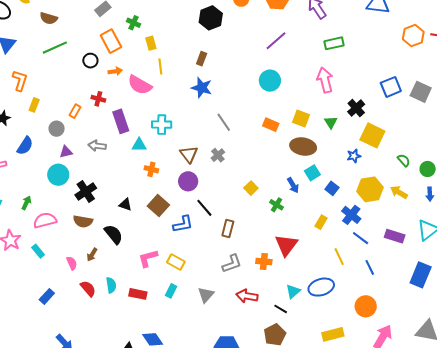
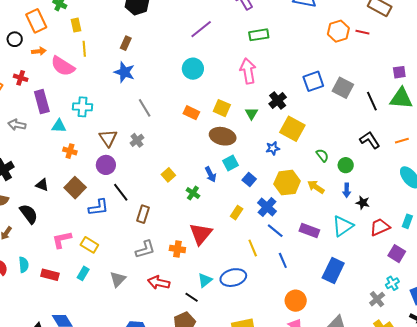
orange circle: (366, 306) -> (296, 301), moved

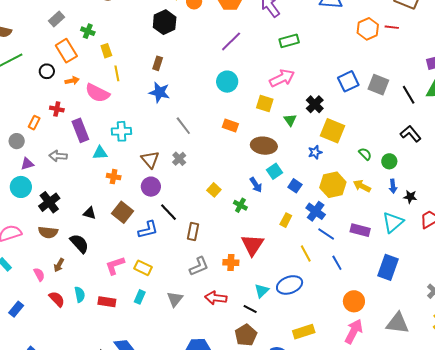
pink arrow: (248, 71) -> (282, 78), turned 80
yellow square: (222, 108) -> (265, 104), moved

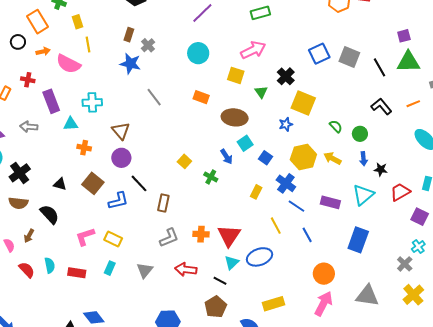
gray cross: (179, 159) -> (148, 45), moved
red triangle: (252, 245) -> (229, 236), moved

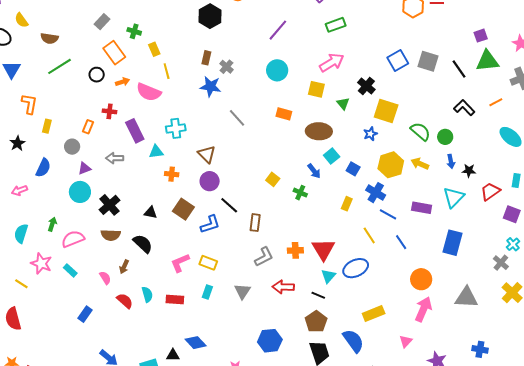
green semicircle: (336, 126) -> (420, 131), size x1.5

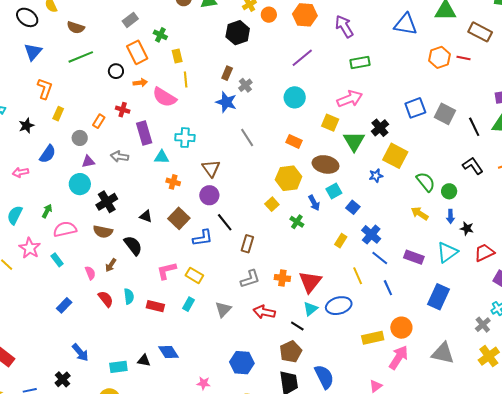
green triangle: (343, 104) -> (354, 141), size x1.6
yellow hexagon: (391, 165) -> (289, 178), moved
yellow rectangle: (374, 313) -> (373, 338), moved

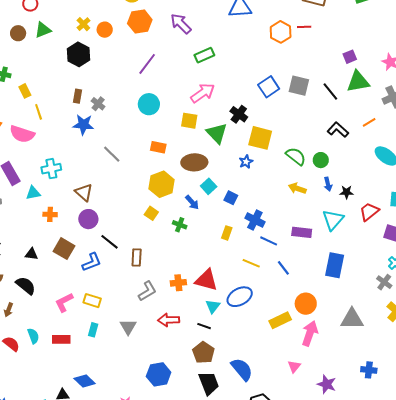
yellow line: (358, 276) -> (251, 263), turned -30
red triangle: (310, 282) -> (206, 280), turned -40

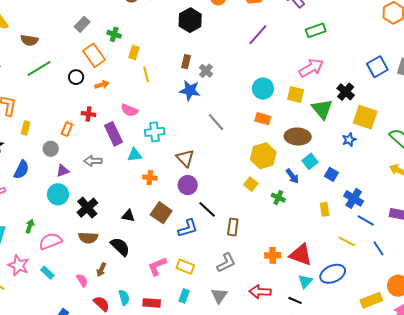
yellow rectangle: (25, 91) -> (134, 53), turned 40
cyan circle: (149, 104) -> (263, 89), moved
pink semicircle: (22, 134) -> (129, 110), moved, size x0.7
yellow rectangle: (227, 233) -> (325, 209), turned -32
gray L-shape: (147, 291) -> (226, 263), moved

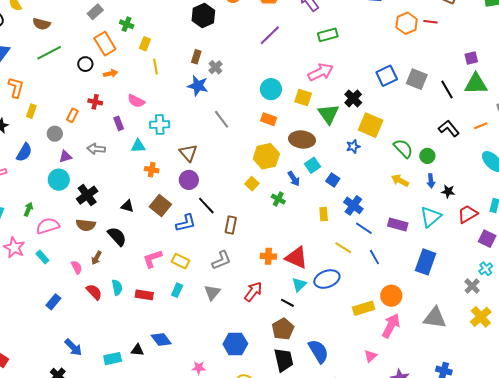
purple rectangle: (114, 134) -> (119, 123), size x0.6
red arrow: (260, 292) -> (253, 292), turned 120

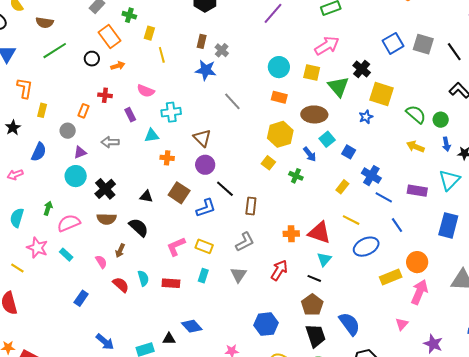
yellow rectangle: (324, 214) -> (342, 187), turned 48
yellow line: (343, 248) -> (351, 220), moved
blue ellipse: (327, 279) -> (366, 247), moved

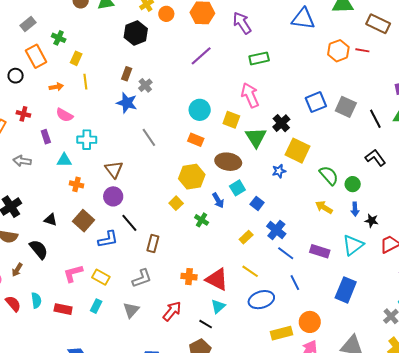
pink arrow: (327, 46) -> (250, 95), turned -90
orange arrow: (118, 66) -> (56, 87), moved

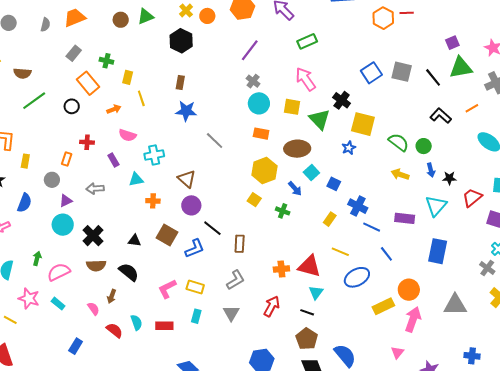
gray cross: (145, 85) -> (253, 81), moved

